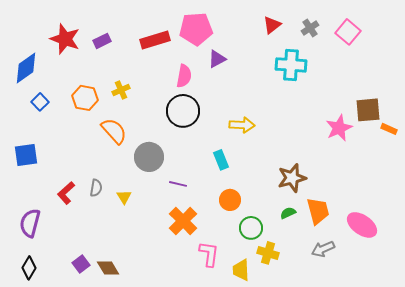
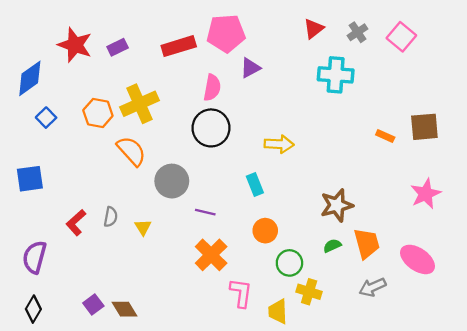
yellow cross: (121, 90) -> (139, 104), size x1.8
pink star: (339, 128) -> (426, 194), moved
orange rectangle: (389, 129) -> (385, 136), moved

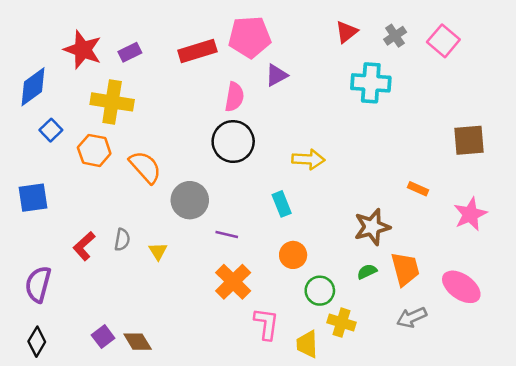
yellow cross: (139, 104) -> (112, 102), moved, turned 33
orange hexagon: (98, 113) -> (94, 150), moved
orange rectangle: (385, 136) -> (418, 189), moved

